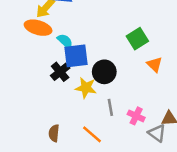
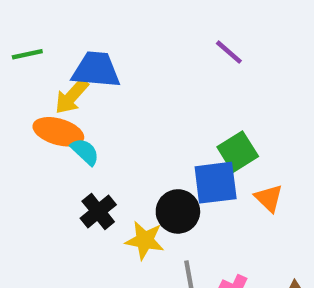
cyan semicircle: (65, 41) -> (85, 152), moved
blue square: (76, 56) -> (216, 183), moved

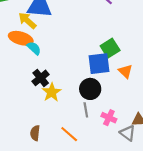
yellow arrow: (72, 96) -> (27, 21), turned 90
black circle: (178, 211) -> (90, 89), moved
yellow star: (145, 240) -> (52, 92), moved, turned 30

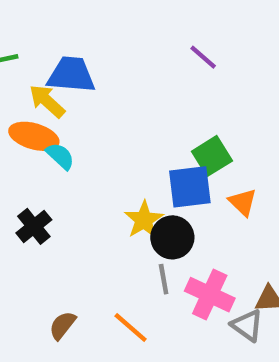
black cross: (41, 78) -> (34, 226), moved
yellow star: (52, 92) -> (144, 220), moved
pink cross: (109, 118) -> (210, 295), size x1.5
brown semicircle: (35, 133) -> (62, 325), turned 32

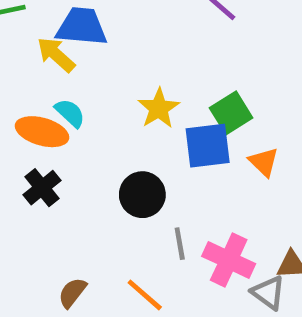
orange ellipse: (34, 136) -> (42, 132), moved
yellow star: (144, 220) -> (159, 108), moved
black circle: (172, 237) -> (142, 195), moved

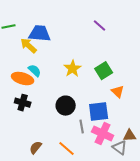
blue square: (208, 146) -> (99, 112), moved
black cross: (42, 188) -> (23, 103), turned -35

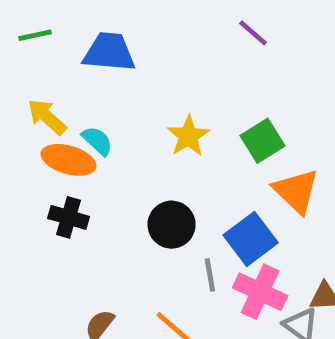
yellow arrow: (29, 46) -> (47, 117), moved
orange triangle: (118, 92) -> (296, 191), size x1.5
blue square: (99, 112) -> (251, 239), turned -30

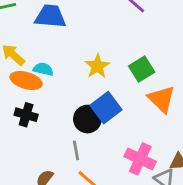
cyan semicircle: (97, 141) -> (43, 69), turned -30
blue square: (251, 239) -> (106, 108), moved
gray line: (210, 275) -> (76, 150), moved

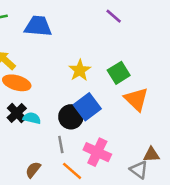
cyan semicircle: (43, 69) -> (32, 118), moved
black cross: (26, 115) -> (17, 113), turned 30
pink cross: (140, 159) -> (97, 152), moved

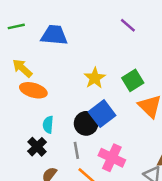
black cross: (17, 113) -> (37, 147), moved
cyan semicircle: (32, 118) -> (48, 125), turned -98

